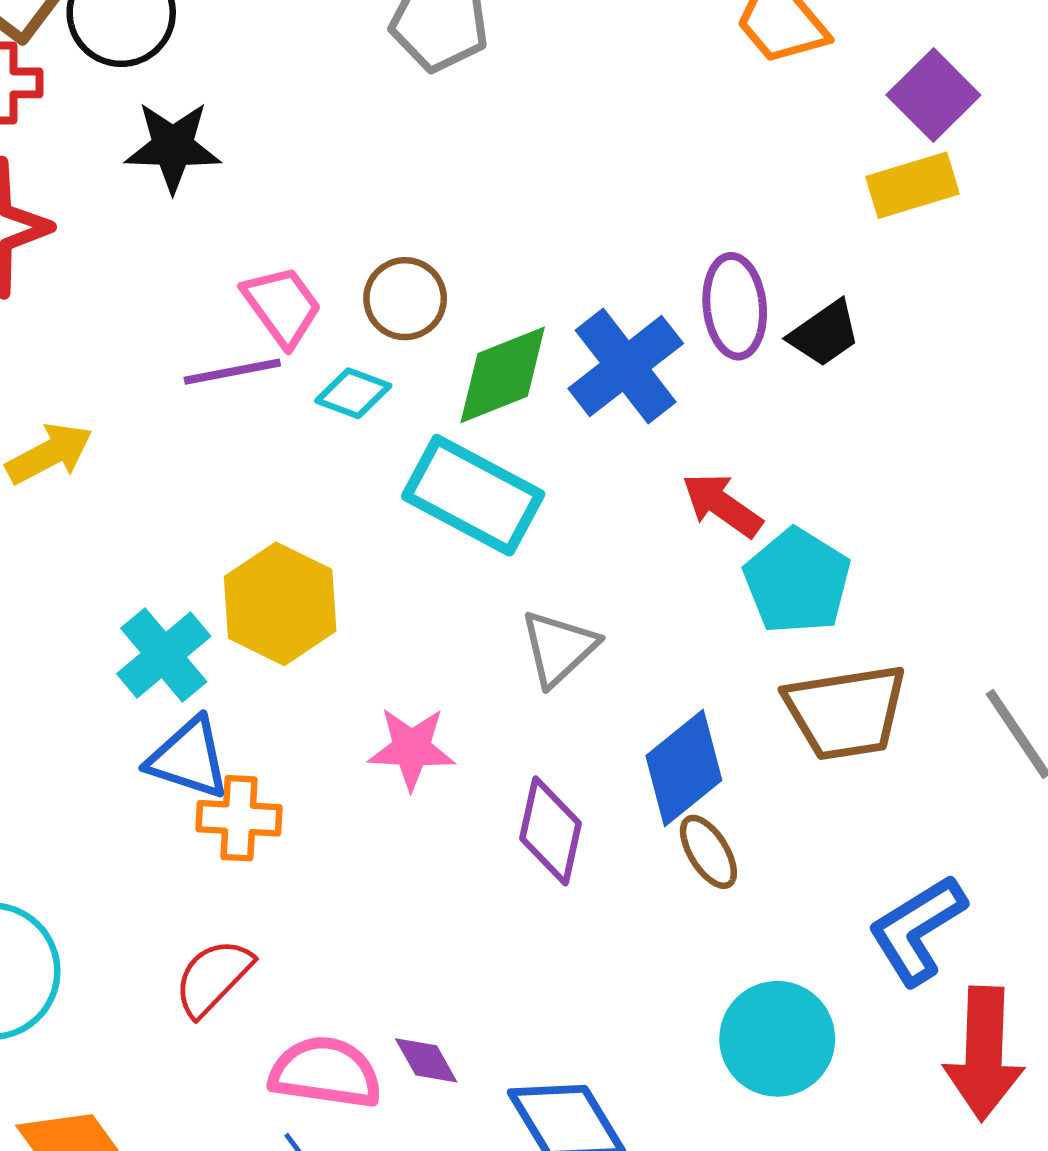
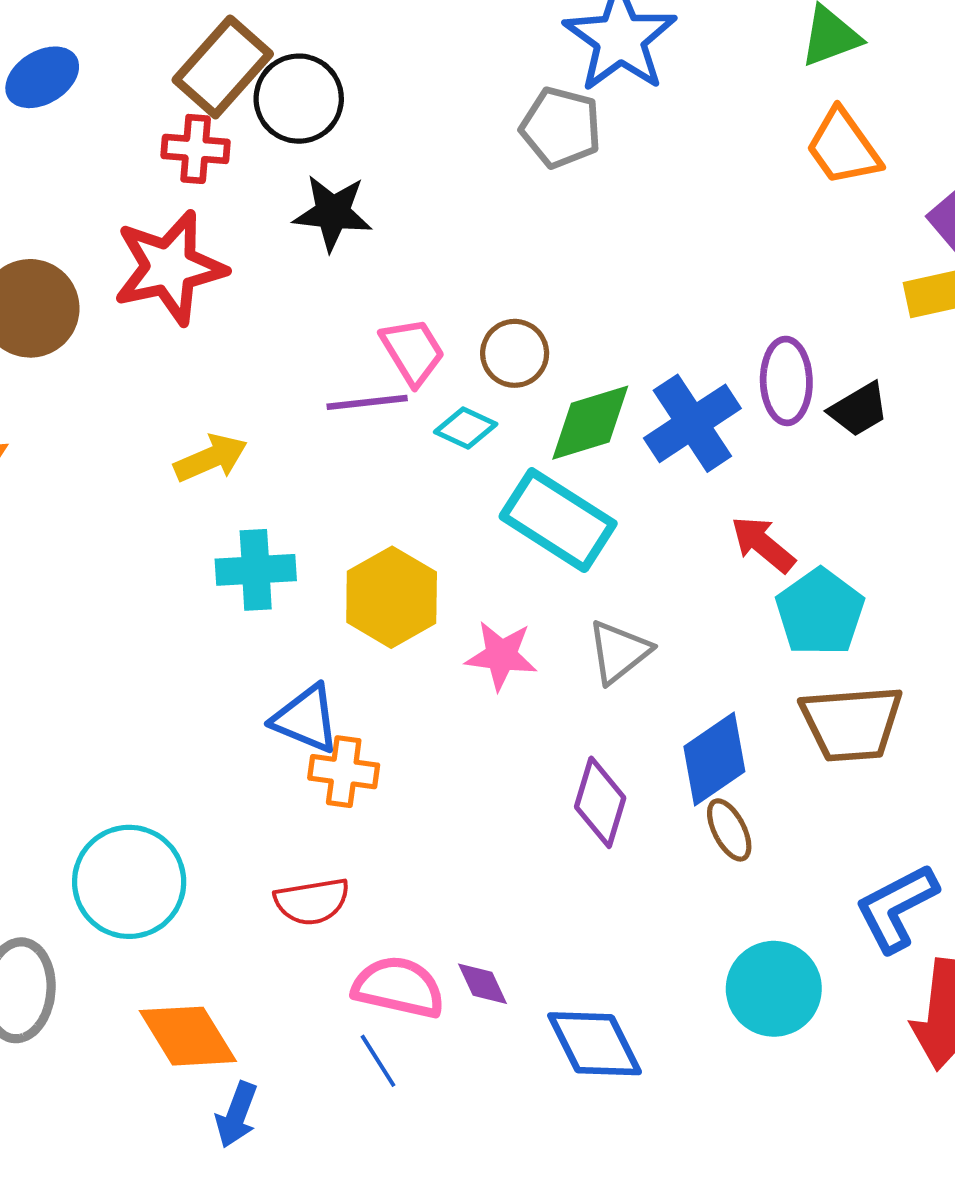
cyan cross: (164, 655) -> (256, 570), moved, turned 32
pink star: (411, 748) -> (501, 655), moved
red semicircle: (213, 977) -> (312, 901), turned -148

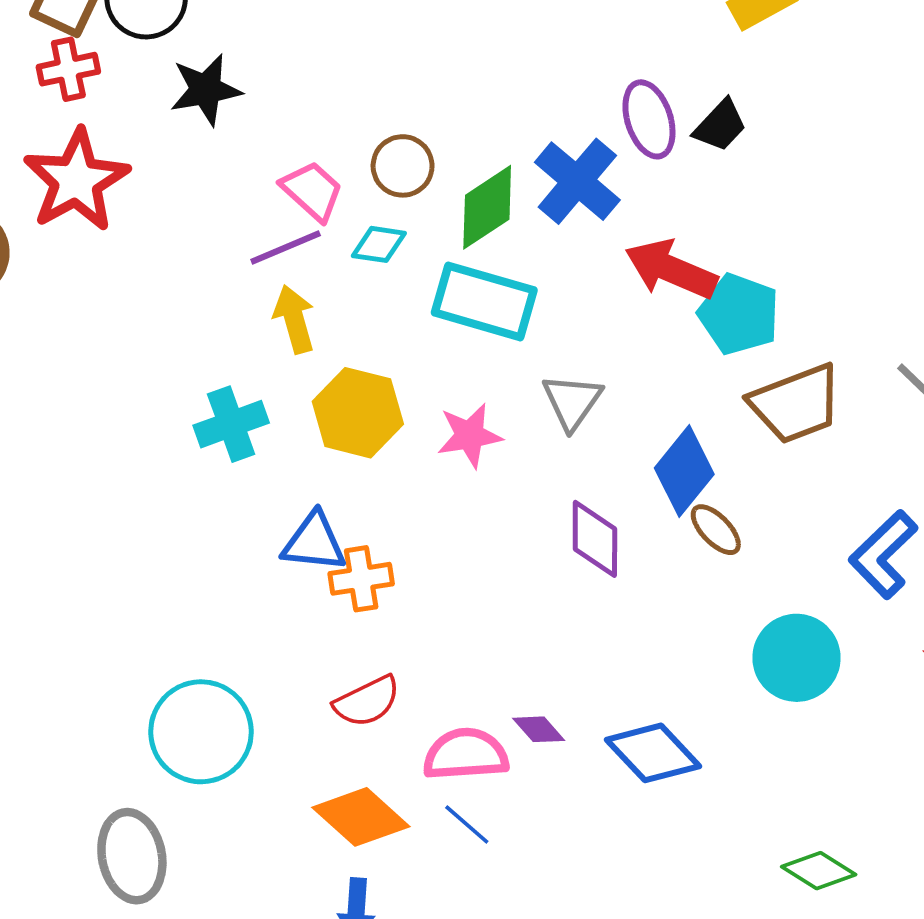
yellow arrow: (211, 458) -> (294, 319), moved, turned -66
red arrow: (763, 544) -> (671, 269), size x1.4
orange diamond: (188, 1036) -> (361, 817), moved

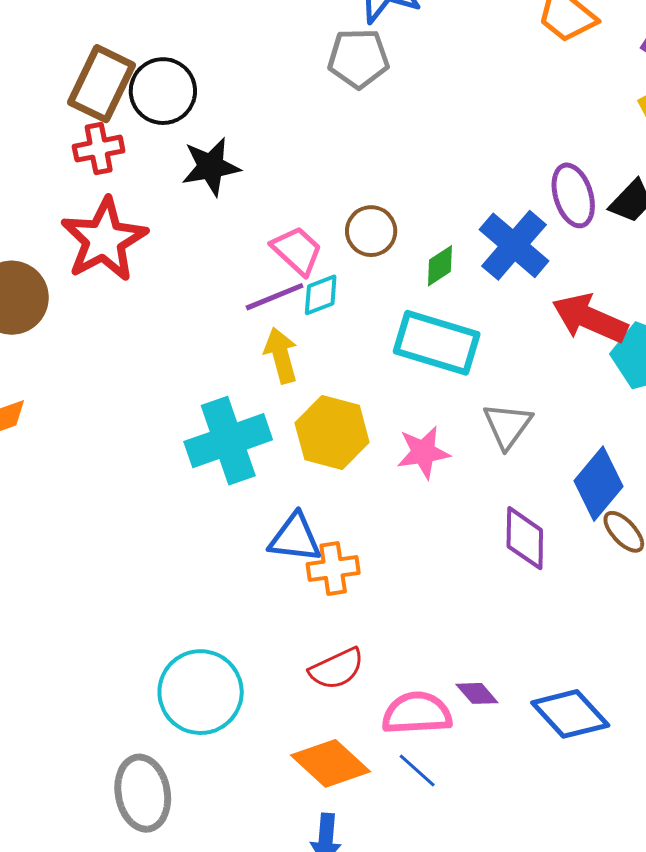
green diamond: (487, 207) -> (440, 266), size x0.6
cyan diamond: (379, 244) -> (321, 295), moved, turned -30
cyan cross: (231, 424) -> (228, 441), size x1.4

